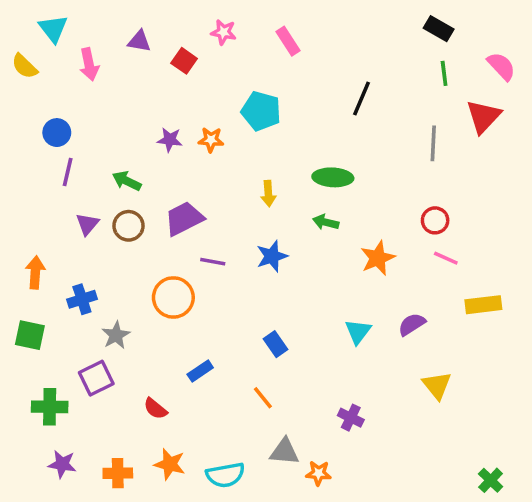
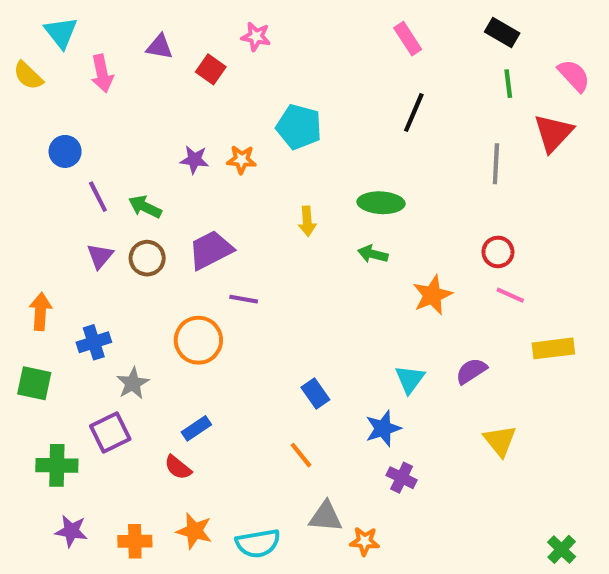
pink rectangle: (288, 41) -> (408, 39), moved
purple line: (68, 172) -> (98, 197), moved, turned -40
blue star: (272, 256) -> (383, 428), moved
blue rectangle: (200, 371) -> (196, 428), moved

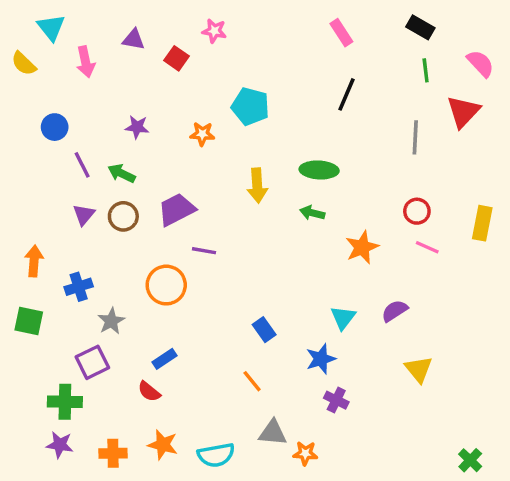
purple star: (194, 160) -> (137, 127), moved
yellow arrow: (307, 221) -> (257, 185), size x1.4
yellow rectangle: (553, 348) -> (482, 223), moved, turned -72
green cross: (57, 465) -> (65, 402), moved

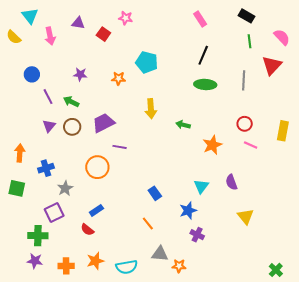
green ellipse: (319, 170) -> (205, 84), moved
purple semicircle: (395, 311) -> (231, 182), turned -77
orange star: (163, 445) -> (95, 261), turned -30

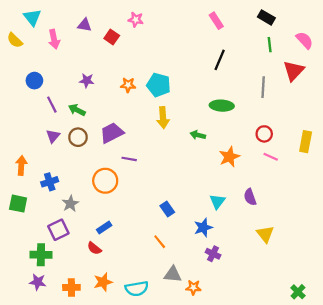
cyan pentagon: (147, 62) -> (159, 85), moved
green ellipse: (205, 84) -> (222, 106), moved

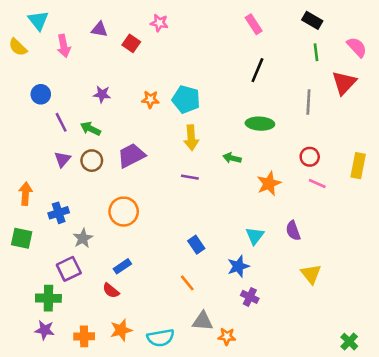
purple line: (129, 159) -> (190, 177), moved

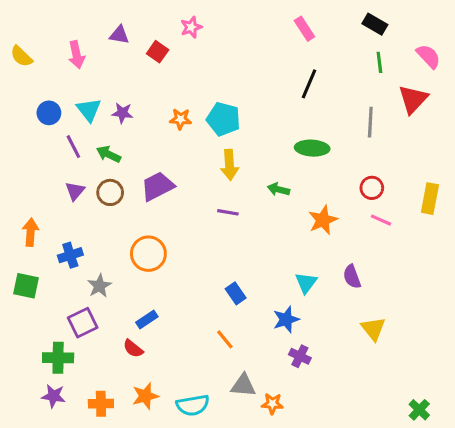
cyan triangle: (38, 20) -> (89, 110), moved
pink star: (159, 23) -> (191, 27), turned -30

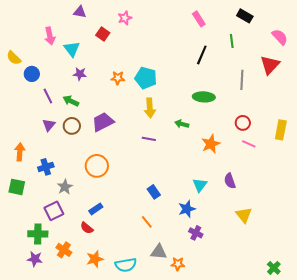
purple triangle: (119, 35) -> (80, 12), moved
yellow semicircle: (21, 56) -> (14, 58), moved
green line: (379, 62) -> (232, 41), moved
cyan triangle: (89, 110) -> (72, 49), moved
orange cross: (101, 404) -> (64, 250), moved, turned 35

